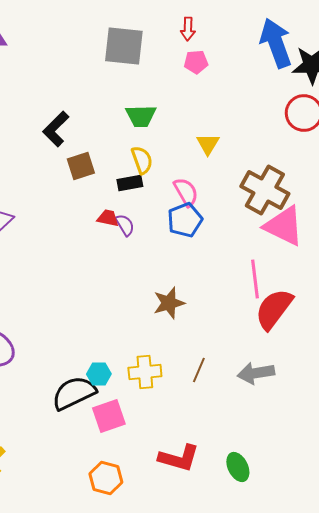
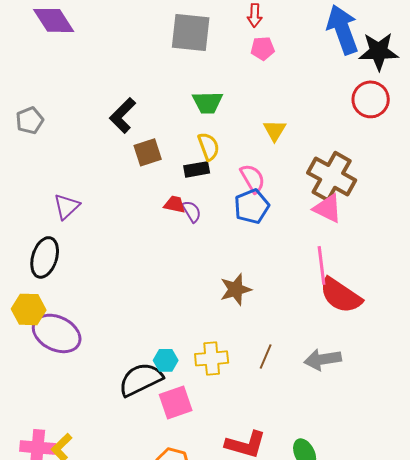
pink triangle: (284, 226) -> (328, 208), moved, size x0.7
red semicircle: (274, 309) -> (341, 295), turned -93

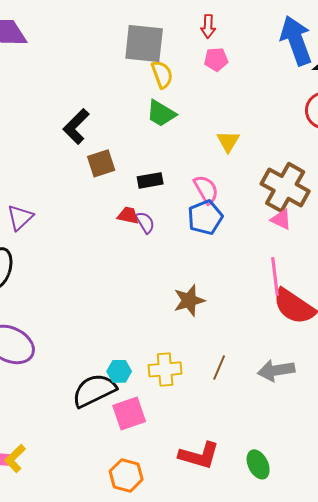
green trapezoid: (208, 102) -> (161, 113), turned 32
yellow semicircle: (209, 146) -> (162, 74), moved
pink triangle: (328, 208) -> (281, 219), size x0.7

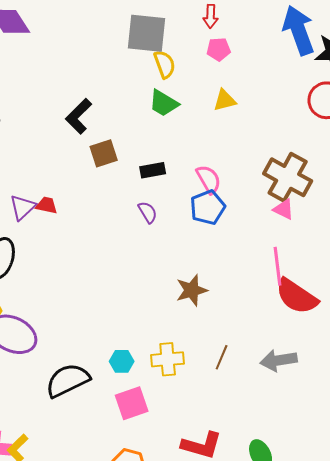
yellow triangle: (228, 141) -> (225, 100), moved, turned 45
red trapezoid: (128, 215) -> (47, 205), moved
black semicircle: (94, 390) -> (68, 380), moved

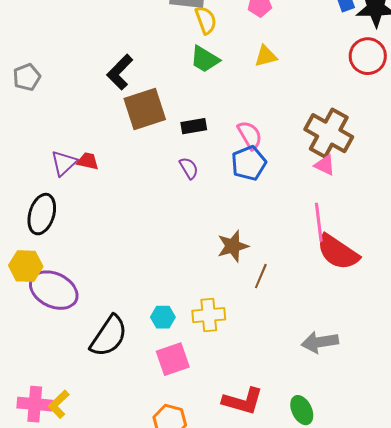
brown square: (104, 153) -> (145, 109), size x1.5
brown line: (222, 357) -> (261, 276), moved
gray arrow: (279, 360) -> (320, 342), moved
black semicircle: (68, 380) -> (109, 336), turned 150

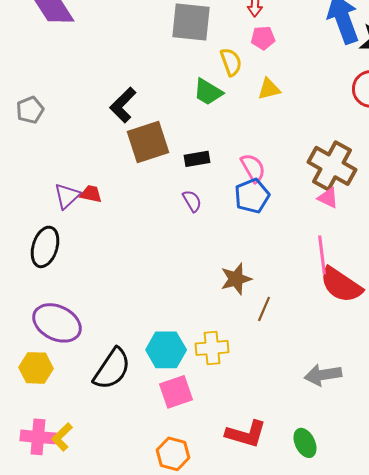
yellow semicircle: (206, 20) -> (231, 62), moved
yellow hexagon: (26, 266) -> (36, 368), moved
cyan hexagon: (163, 317) -> (166, 350), size x1.6

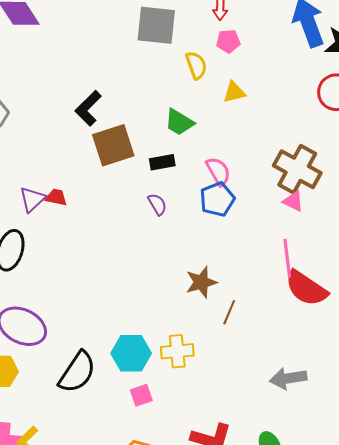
green trapezoid: (208, 92) -> (179, 122), moved
pink square: (176, 392) -> (141, 395), size x0.7

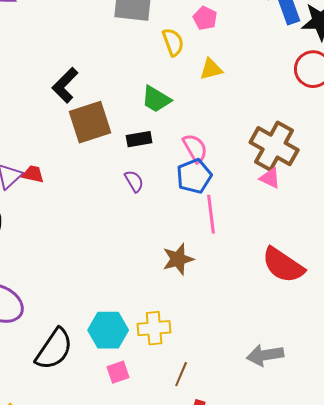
pink pentagon: (228, 41) -> (205, 18), turned 30
pink line: (287, 258) -> (211, 214), moved
brown line: (229, 312) -> (181, 374), moved

